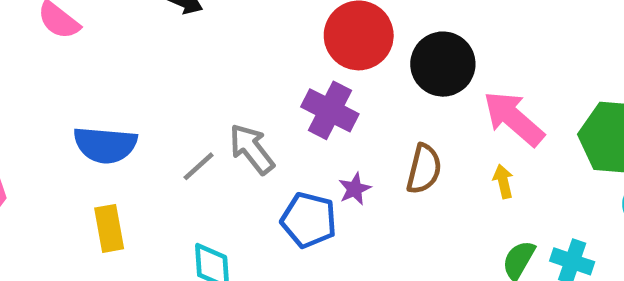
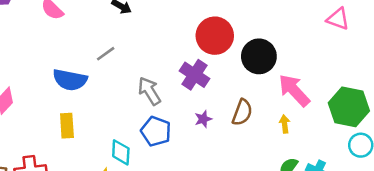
gray line: (199, 166) -> (106, 54), moved
blue pentagon: (309, 220) -> (156, 131), moved

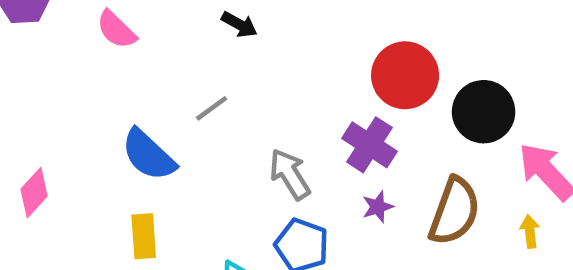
blue semicircle: (70, 80) -> (148, 155), turned 32
brown semicircle: (242, 112) -> (454, 211), size x1.4
purple star: (203, 119) -> (378, 207), moved

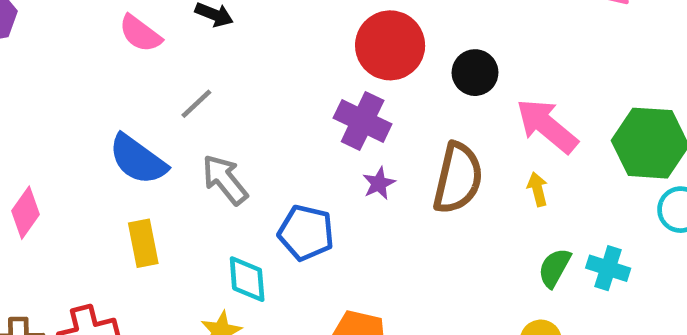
pink semicircle: (116, 30) -> (140, 34), moved
black circle: (484, 112) -> (475, 73), size x0.7
gray arrow: (290, 174) -> (225, 180), moved

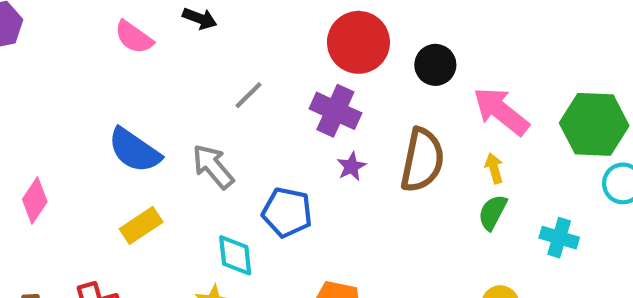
gray line: (196, 104) -> (248, 95), moved
yellow rectangle: (143, 243) -> (141, 225), turned 69
green semicircle: (554, 268) -> (493, 212), moved

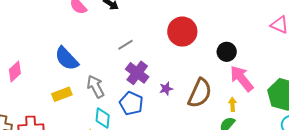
black circle: (435, 65) -> (227, 52), moved
purple cross: (335, 111) -> (137, 73), moved
gray arrow: (213, 167) -> (96, 86), moved

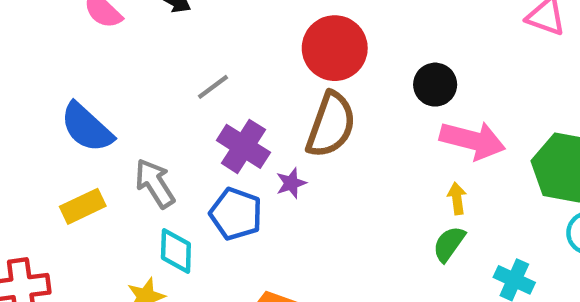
pink arrow: (242, 78) -> (473, 140), turned 148
purple star: (166, 89) -> (291, 183), moved
brown semicircle: (200, 93) -> (331, 125), moved

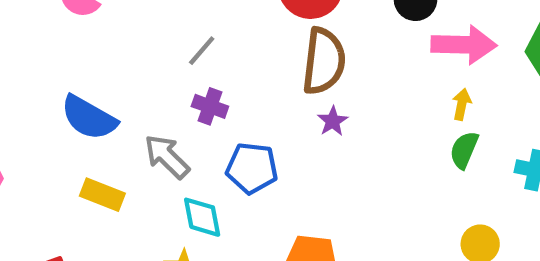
purple cross: (243, 146) -> (210, 106), moved, size x0.7
purple star: (291, 183) -> (333, 121), moved
yellow arrow: (457, 198) -> (462, 104), turned 32
yellow rectangle: (83, 206) -> (102, 195), turned 60

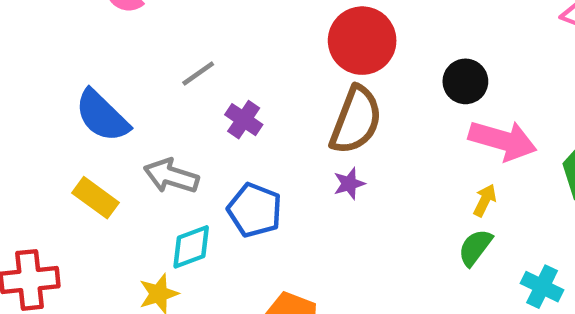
gray line: (202, 51) -> (198, 73), moved
purple cross: (210, 106) -> (244, 120), moved
gray arrow: (167, 157) -> (171, 176), turned -42
cyan diamond: (202, 217) -> (191, 247), turned 66

